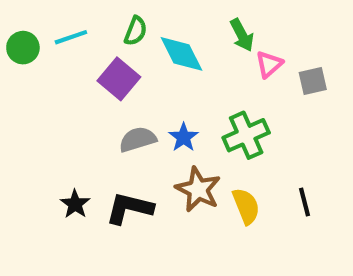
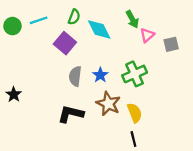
gray semicircle: (138, 139) -> (75, 76), turned -66
black line: (304, 202) -> (133, 139), moved
black star: (75, 204) -> (14, 94), moved

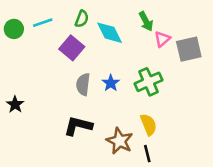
gray square: (171, 44) -> (189, 49), size x1.5
brown star: (108, 104) -> (120, 141), moved

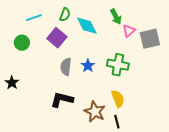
green circle: (14, 29) -> (22, 43), moved
green cross: (148, 82) -> (118, 65), turned 35

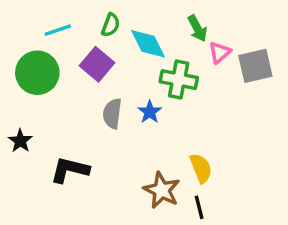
green circle: (22, 43) -> (37, 73), size x1.6
green cross: (118, 65) -> (179, 80), moved
black L-shape: (62, 100) -> (70, 170), moved

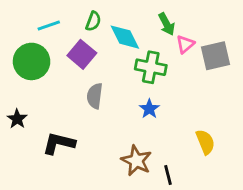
blue star: (150, 112) -> (149, 109), moved
yellow semicircle: (201, 168) -> (205, 142), moved

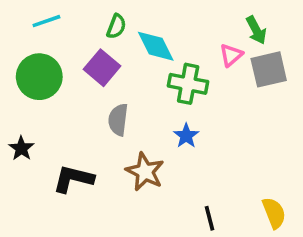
green arrow: (167, 24) -> (256, 30), moved
cyan line: (49, 26) -> (46, 21), moved
yellow semicircle: (205, 142) -> (274, 213), moved
brown star: (136, 161) -> (145, 172), moved

